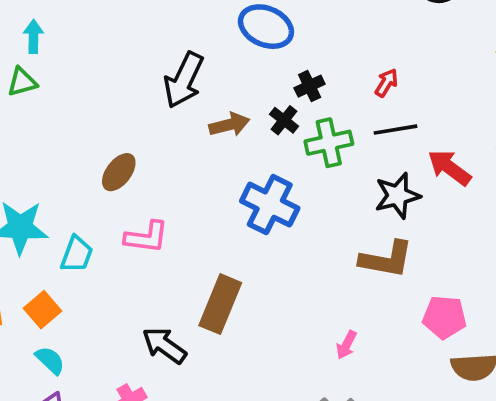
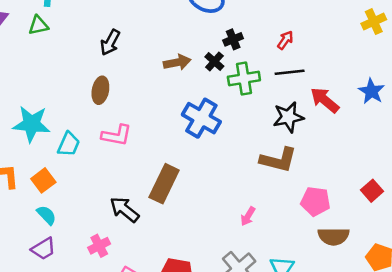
black arrow: (184, 80) -> (110, 42), moved, size x0.7
brown ellipse: (119, 172) -> (100, 90), turned -30

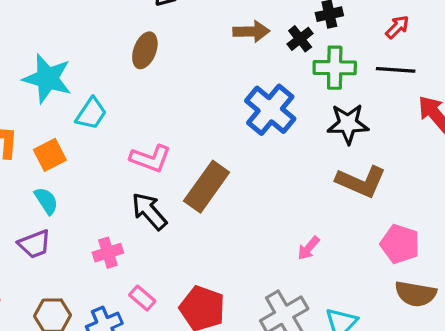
black star: (288, 117) -> (348, 124), moved
pink L-shape: (117, 135) -> (150, 158), moved

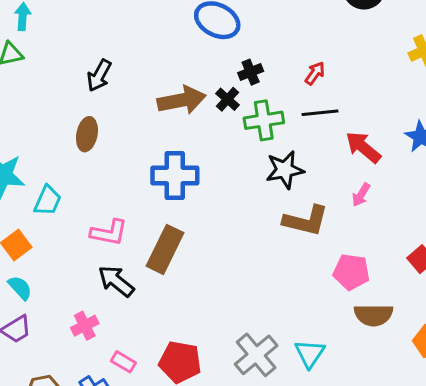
brown arrow: (251, 31) -> (182, 100), size x1.4
blue cross: (270, 110) -> (175, 175), moved, turned -30
pink arrow: (309, 248) -> (361, 195), moved

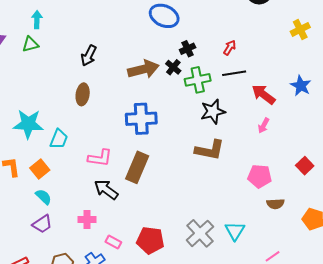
brown L-shape: (306, 221) -> (210, 150), moved
brown semicircle: (373, 315) -> (275, 204), size x0.7
pink cross: (85, 326) -> (87, 220), turned 30

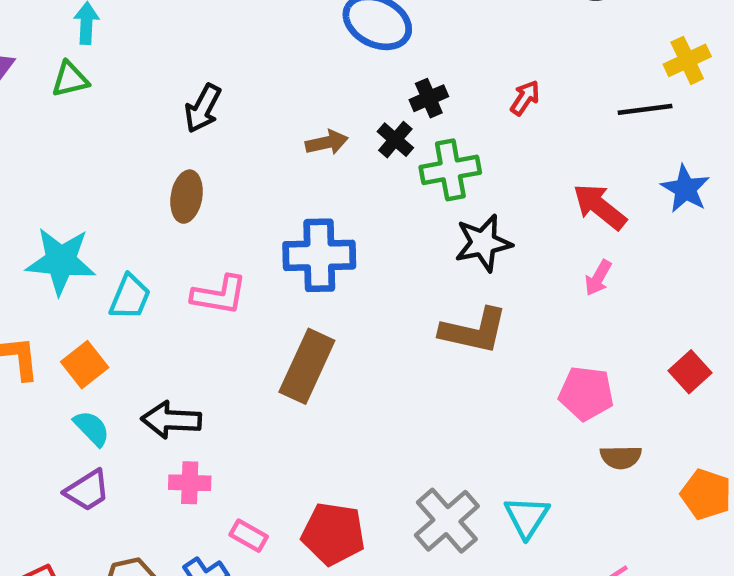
brown arrow: (143, 69) -> (327, 142), size x0.6
black line: (234, 73) -> (645, 109), moved
pink L-shape: (100, 158) -> (219, 295), moved
black arrow: (106, 190) -> (171, 420), moved, turned -35

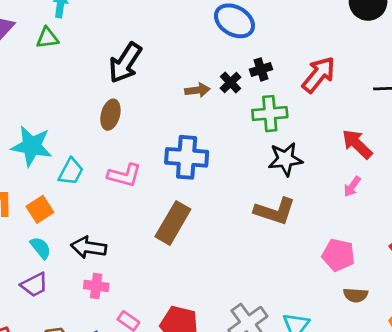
red arrow: (525, 98) -> (319, 75), size x1.8
black arrow: (203, 108) -> (125, 63), size x1.4
black cross: (395, 140) -> (231, 83), moved

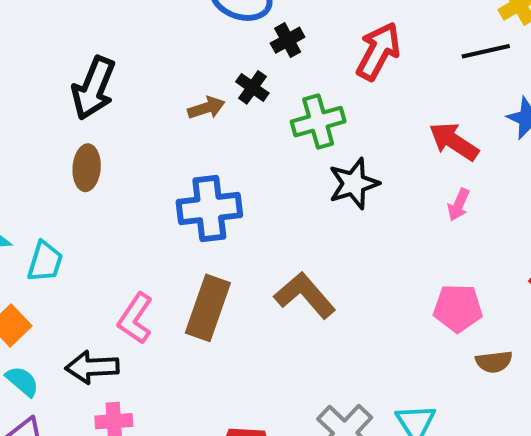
black cross: (261, 69) -> (288, 40), moved
pink L-shape: (124, 175) -> (135, 318), moved, turned 120
brown L-shape: (275, 211) -> (305, 295), moved, turned -138

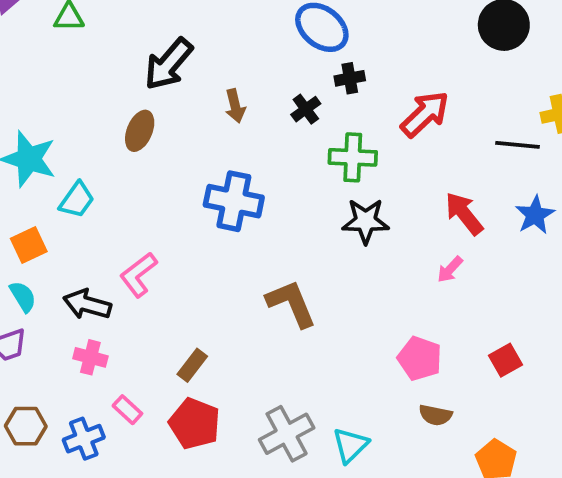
brown arrow: (206, 108) -> (235, 106), moved, turned 76
brown rectangle: (208, 308) -> (192, 365), moved, size x0.6

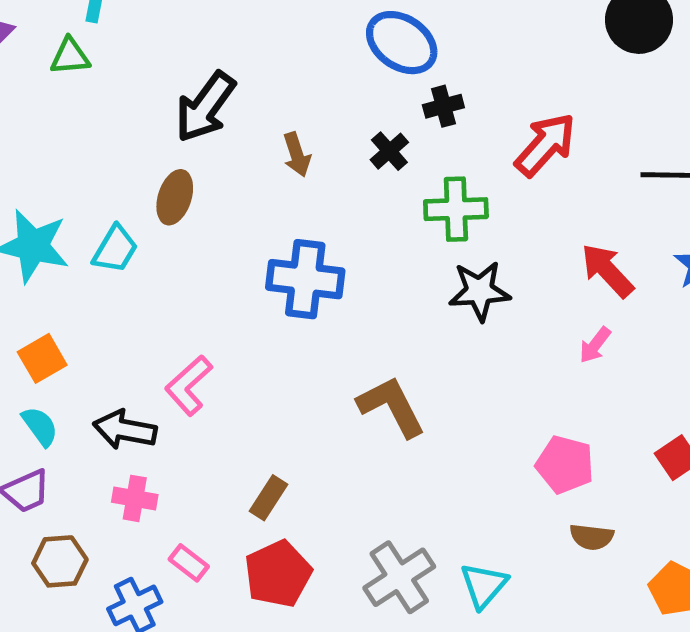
cyan trapezoid: (77, 200) -> (115, 249), moved
red pentagon: (195, 424) -> (278, 574), turned 30
brown hexagon: (26, 426) -> (60, 561), moved

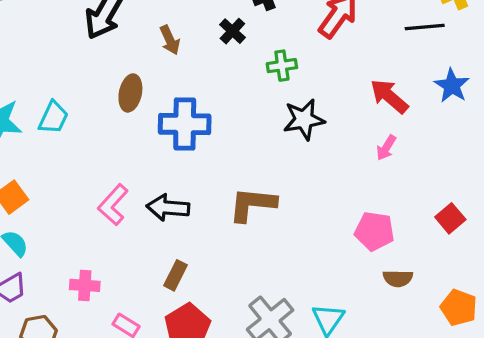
brown ellipse: (175, 197) -> (130, 93), moved
green cross: (456, 209) -> (282, 66), size x0.7
brown L-shape: (391, 407) -> (252, 204), turned -51
black arrow: (125, 430) -> (168, 208), moved

